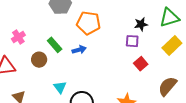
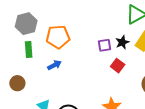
black star: (141, 24) -> (122, 42), moved
green rectangle: (55, 45) -> (29, 50), moved, turned 49

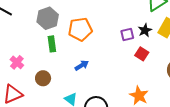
blue arrow: (54, 65) -> (82, 65), moved

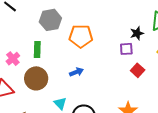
black star: (145, 30) -> (137, 33), moved
green rectangle: (52, 44) -> (37, 49), moved
brown circle: (43, 78) -> (36, 78), size x1.5

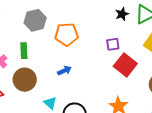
black star: (137, 33) -> (122, 14), moved
red square: (138, 70) -> (125, 65), size x1.6

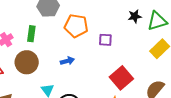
purple square: (113, 44) -> (105, 40), moved
red square: (125, 65) -> (121, 78), moved

